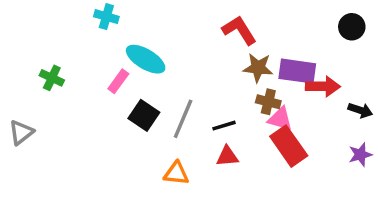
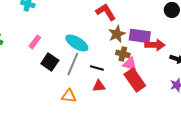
cyan ellipse: (146, 59) -> (77, 43), moved
brown star: (258, 68) -> (117, 34), turned -30
black line: (224, 126) -> (97, 68), turned 32

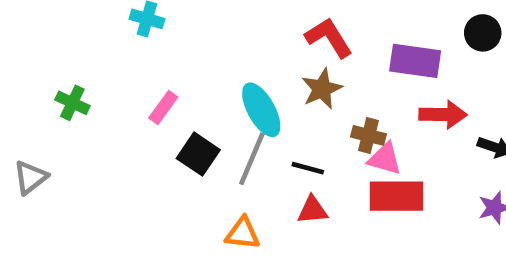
brown star: (117, 34) -> (322, 89), moved
purple rectangle: (140, 36) -> (415, 61), moved
cyan ellipse: (77, 43) -> (261, 110), turned 30
red rectangle: (135, 80) -> (396, 196), turned -55

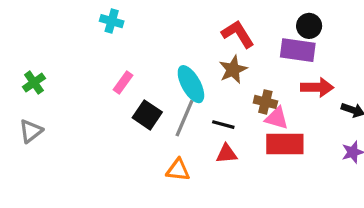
black circle: (483, 33) -> (309, 26), moved
green cross: (72, 103) -> (34, 83), moved, turned 30

